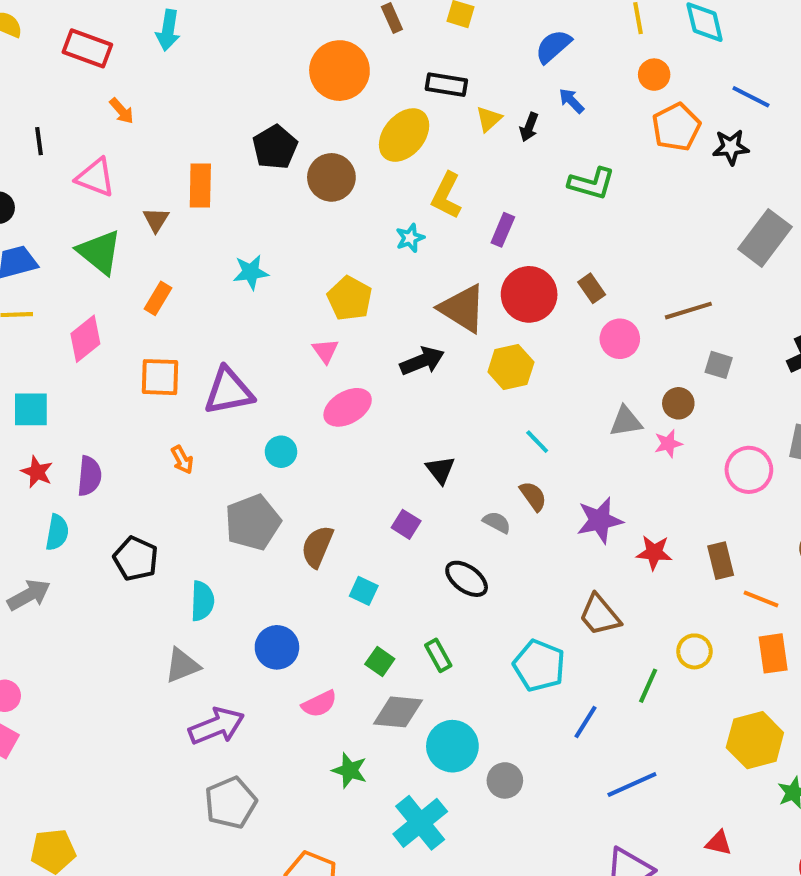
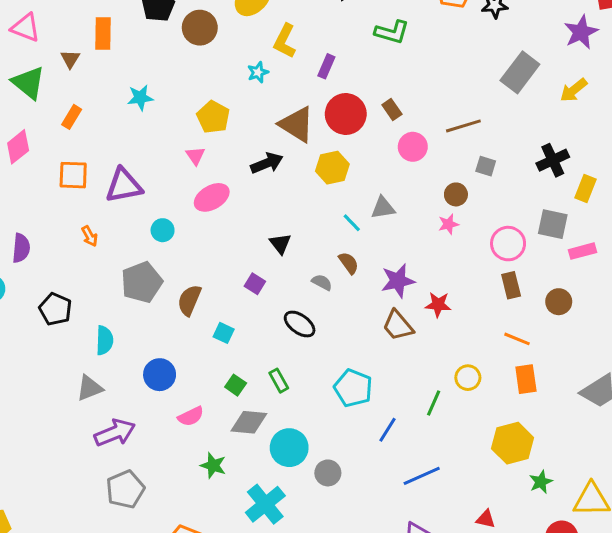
gray triangle: (626, 421) -> (383, 208), moved
brown rectangle: (721, 561) -> (511, 285), moved
brown trapezoid: (600, 615) -> (398, 325), moved

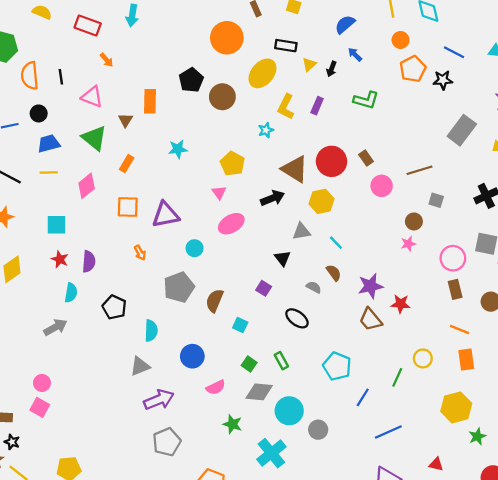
purple rectangle: (326, 66) -> (317, 106), moved
gray triangle: (383, 208) -> (301, 231), moved

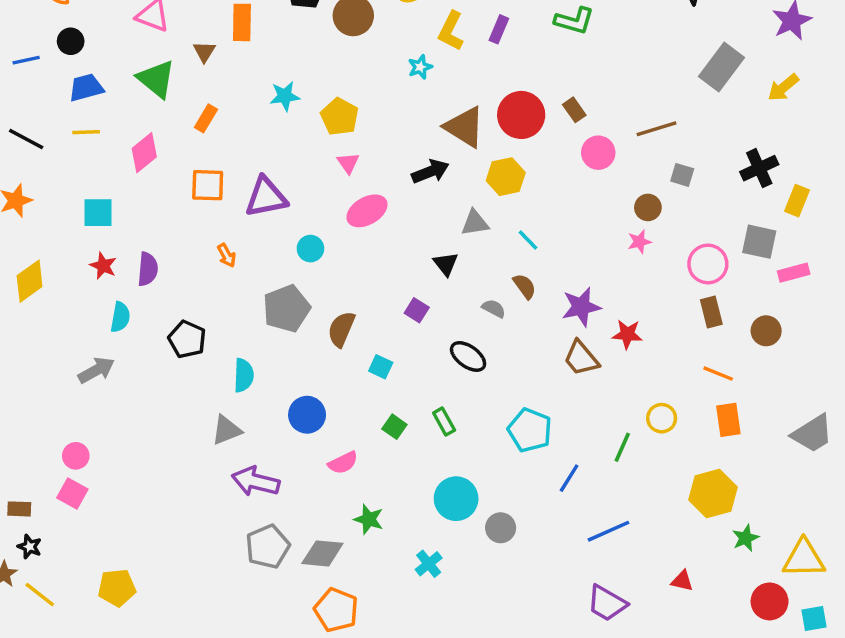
yellow pentagon: (232, 164) -> (340, 117), moved
gray diamond: (259, 392) -> (322, 553), moved
purple arrow: (159, 400) -> (256, 482), turned -144
cyan cross: (271, 453) -> (429, 564), size x0.6

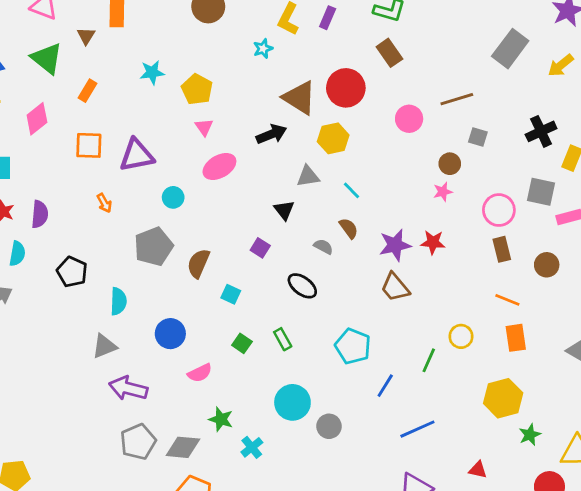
brown rectangle: (574, 110) -> (389, 53), moved, size x1.4
red star: (627, 334) -> (433, 242), moved
cyan cross: (429, 564) -> (252, 447), moved

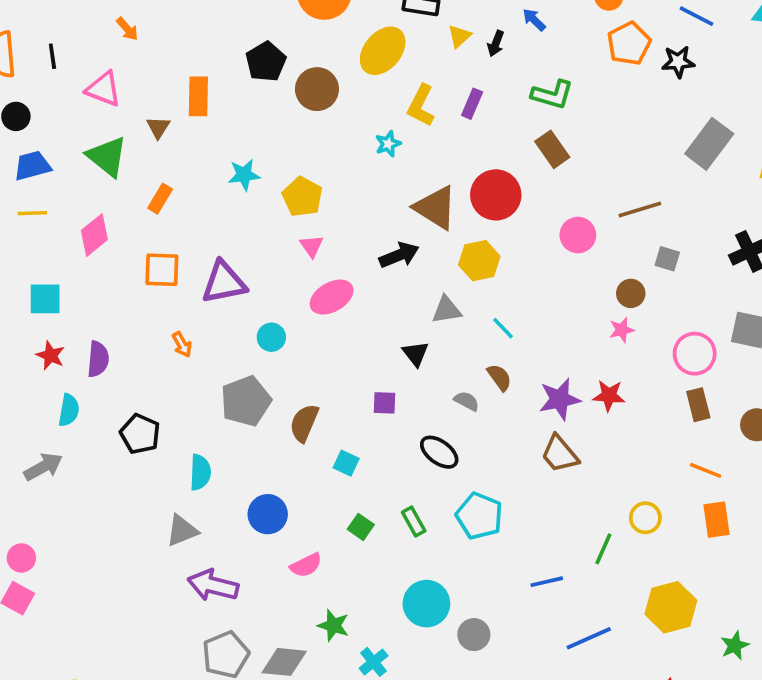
purple square: (260, 248) -> (384, 403), turned -30
cyan pentagon: (353, 346) -> (479, 516), moved
blue line: (385, 386) -> (547, 582), turned 45
yellow hexagon: (503, 398) -> (671, 607), moved

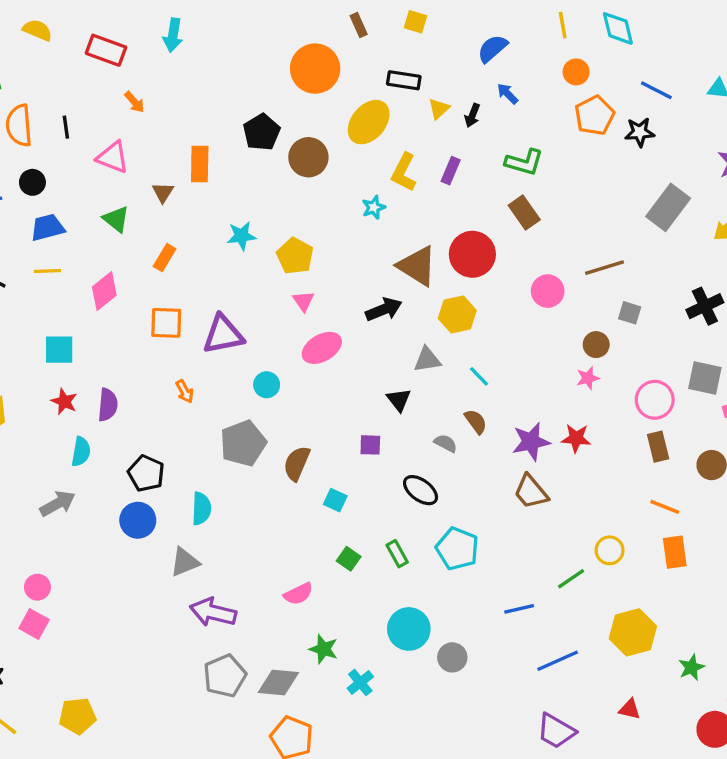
green triangle: (107, 157) -> (116, 219), size x0.7
blue circle: (268, 514) -> (138, 520), moved
green line: (603, 549) -> (571, 579), turned 32

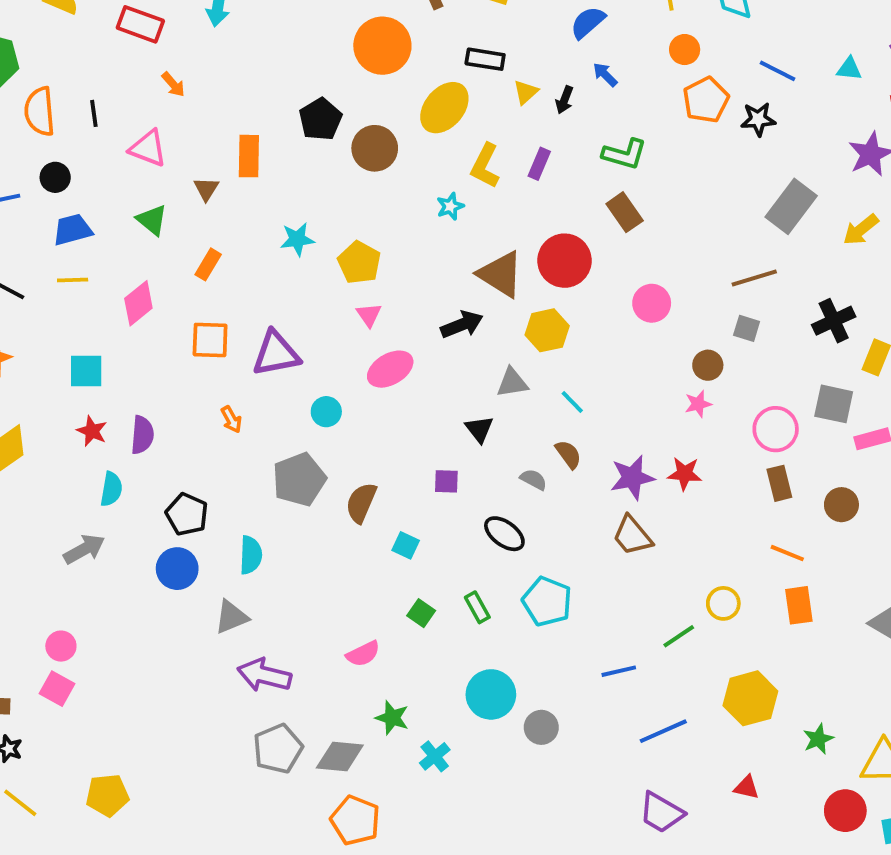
brown line: (605, 268) -> (754, 278), moved

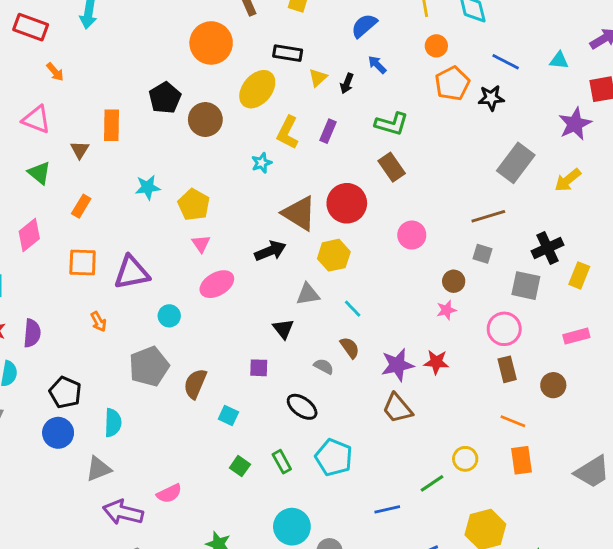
gray square: (834, 404) -> (526, 286), moved
pink semicircle: (363, 654) -> (169, 493), moved

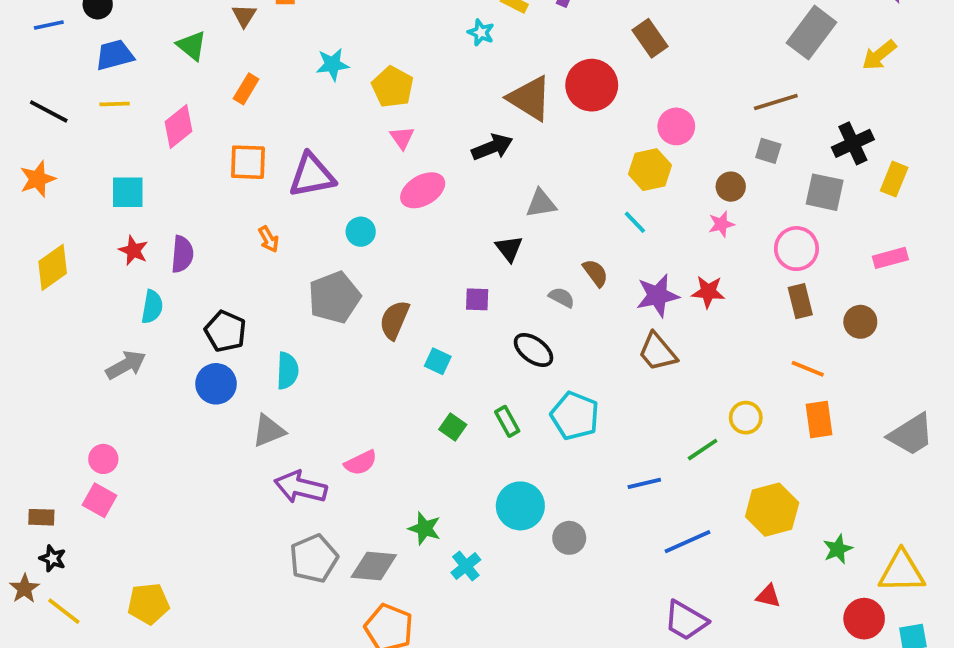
cyan star: (262, 163) -> (481, 33), turned -30
yellow hexagon: (334, 255) -> (650, 170), moved
cyan line: (353, 309) -> (635, 222), moved

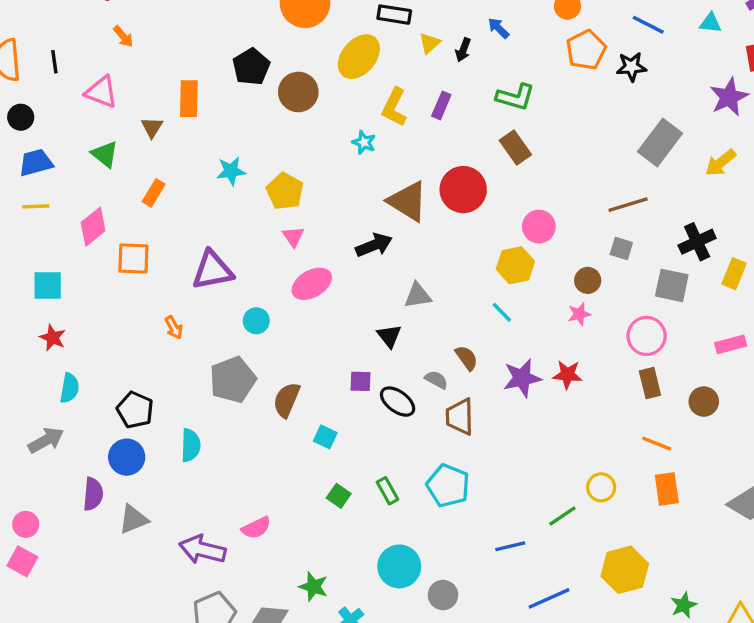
orange square: (248, 162) -> (133, 259), moved
purple semicircle: (182, 254) -> (93, 494), moved
black ellipse: (533, 350) -> (398, 402), moved
brown trapezoid: (657, 352) -> (460, 417), moved, turned 39
gray triangle: (269, 431) -> (133, 519), moved

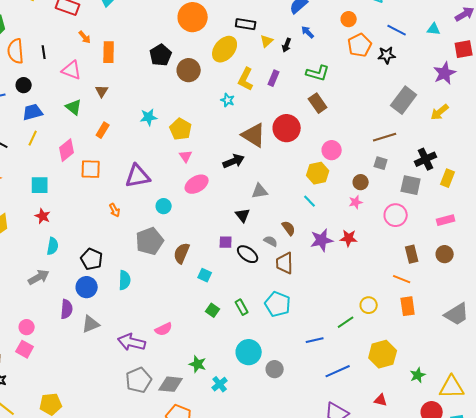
orange rectangle: (189, 99) -> (109, 52), moved
yellow line: (36, 206) -> (33, 138), turned -63
brown rectangle: (650, 383) -> (412, 254), moved
brown circle: (704, 402) -> (445, 254), moved

